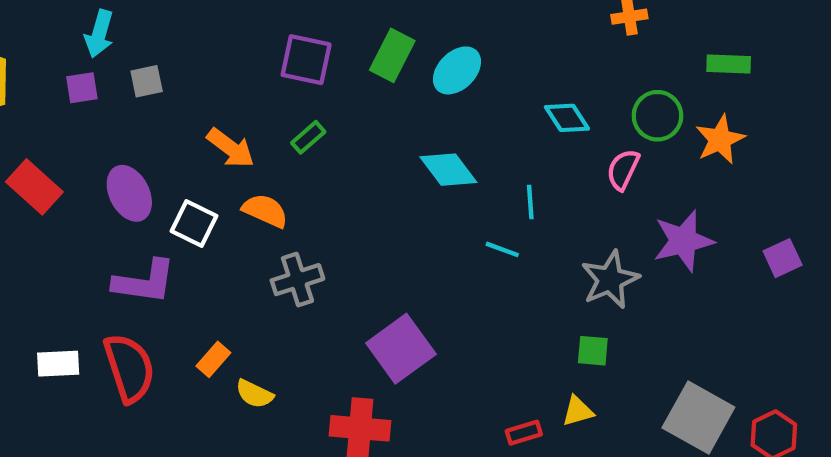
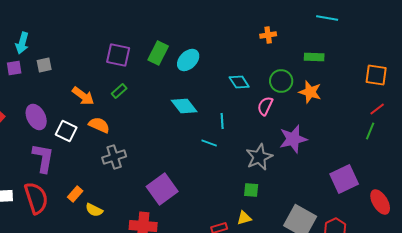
orange star: (720, 139) -> (310, 92), turned -30
purple square: (783, 258) -> (344, 179), moved, size x1.6
purple L-shape: (144, 282) -> (43, 158), turned -88

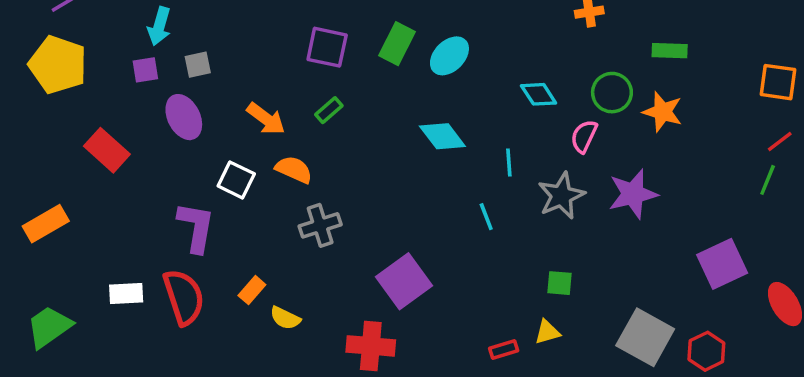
purple ellipse: (36, 117) -> (184, 117), moved
cyan line: (209, 143) -> (486, 217), moved, turned 49
gray star: (259, 157) -> (561, 196), moved

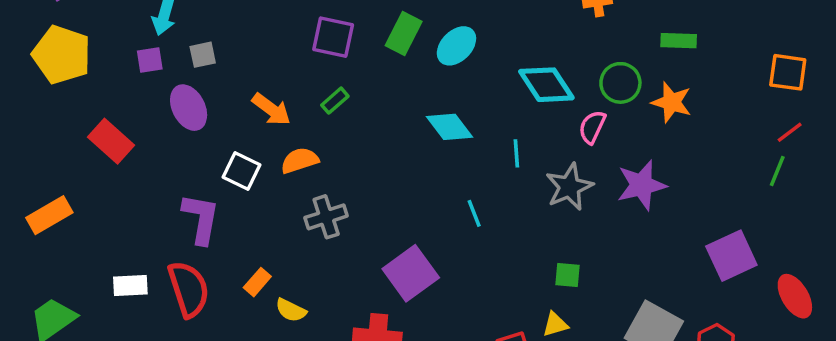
cyan diamond: (539, 94) -> (546, 85), size x1.5
orange semicircle: (294, 169) -> (300, 160), turned -42
cyan line: (486, 217) -> (474, 213), moved

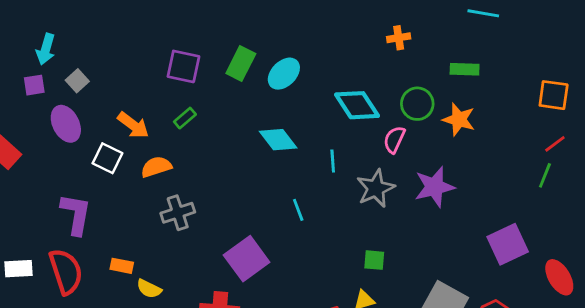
gray square: (203, 55) -> (77, 81), turned -30
white square: (241, 171) -> (107, 158), moved
orange rectangle: (257, 282) -> (122, 266), turned 60

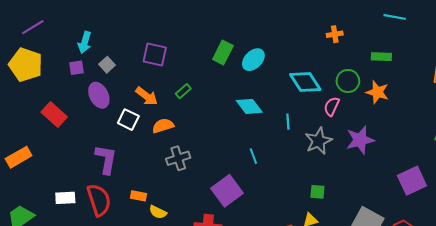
purple square: (183, 66) -> (155, 55), moved
cyan line: (298, 210) -> (253, 156), moved

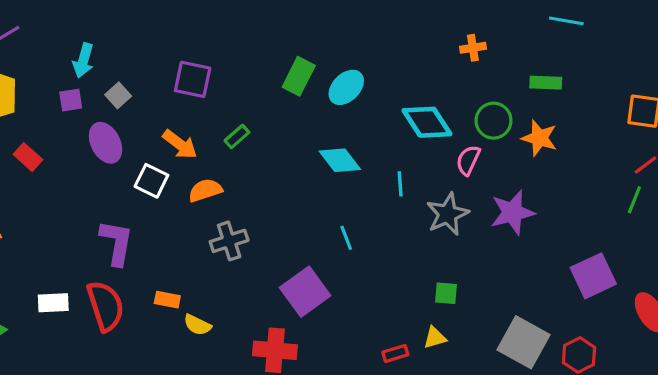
red rectangle: (54, 115) -> (28, 157), moved, size x0.7

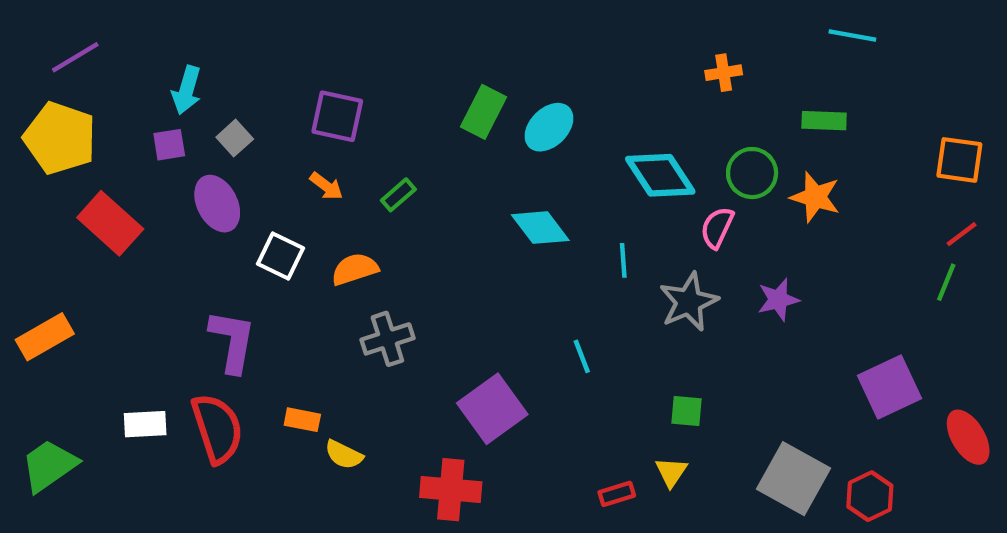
orange arrow: (180, 144) -> (326, 186), moved, size x0.7
red rectangle: (28, 157) -> (110, 223), size x1.6
purple star: (512, 212) -> (778, 300), size x0.7
cyan line: (346, 238) -> (582, 356), moved
yellow triangle: (435, 338) -> (671, 472), turned -40

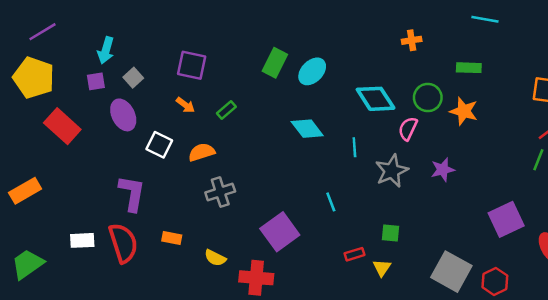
yellow semicircle: (344, 455) -> (215, 258), moved
red rectangle: (617, 494) -> (354, 254), moved

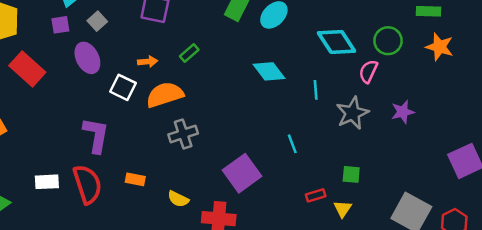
orange arrow: (185, 105) -> (148, 62), moved, turned -42
orange star: (464, 111) -> (440, 47), moved
orange semicircle: (202, 152) -> (165, 95), size x1.4

